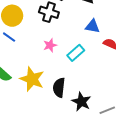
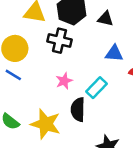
black semicircle: (59, 88) -> (78, 110), moved

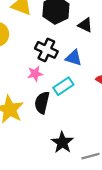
black cross: (60, 41) -> (46, 50), moved
blue triangle: (114, 53) -> (74, 58), moved

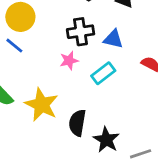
black cross: (46, 50) -> (81, 32), turned -30
black semicircle: (42, 103) -> (77, 123), moved

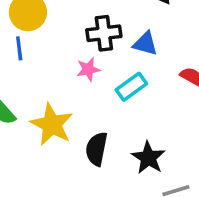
blue line: (14, 46) -> (19, 48), turned 42
black star: (106, 140) -> (148, 158), moved

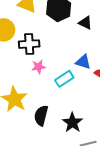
black cross: (104, 33) -> (29, 44), moved
blue triangle: (145, 44) -> (83, 62), moved

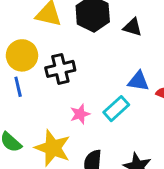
pink star: (39, 67) -> (80, 114), moved

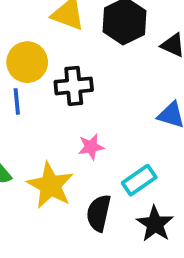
cyan rectangle: (116, 109) -> (139, 180), moved

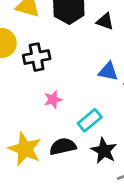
yellow star: (50, 185) -> (25, 149), moved
black semicircle: (99, 213) -> (63, 147), turned 70

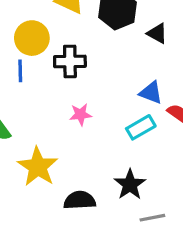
cyan rectangle: (90, 120) -> (141, 127), moved
black semicircle: (63, 147) -> (80, 200), moved

